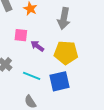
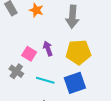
pink square: (21, 35) -> (29, 54), moved, turned 32
purple arrow: (37, 46) -> (48, 49), turned 40

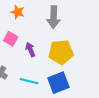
pink square: (29, 54) -> (11, 39), moved

